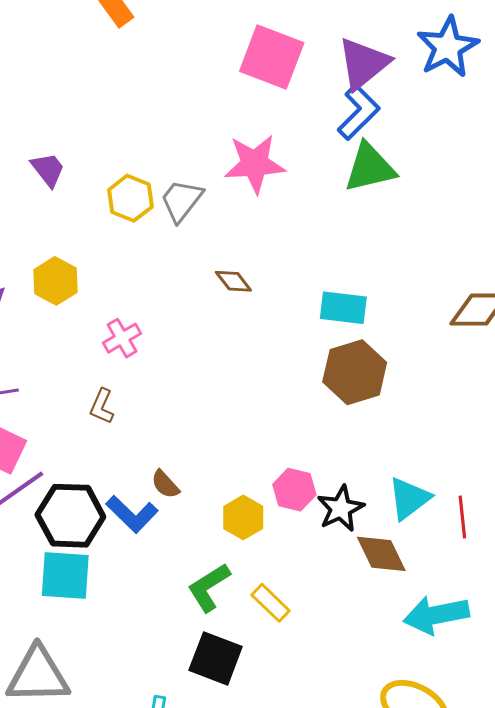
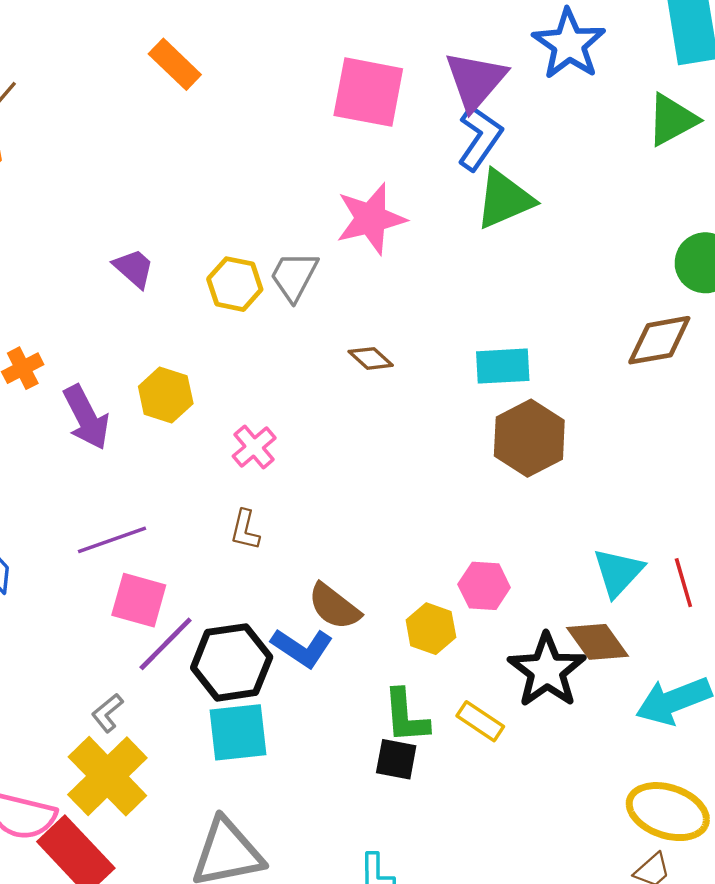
brown semicircle: (165, 484) -> (334, 607), size x1.5
black star: (341, 508) -> (547, 670), moved, size x1.4
green L-shape: (209, 587) -> (406, 716), turned -52
black square: (216, 658) -> (396, 759), moved, size x0.7

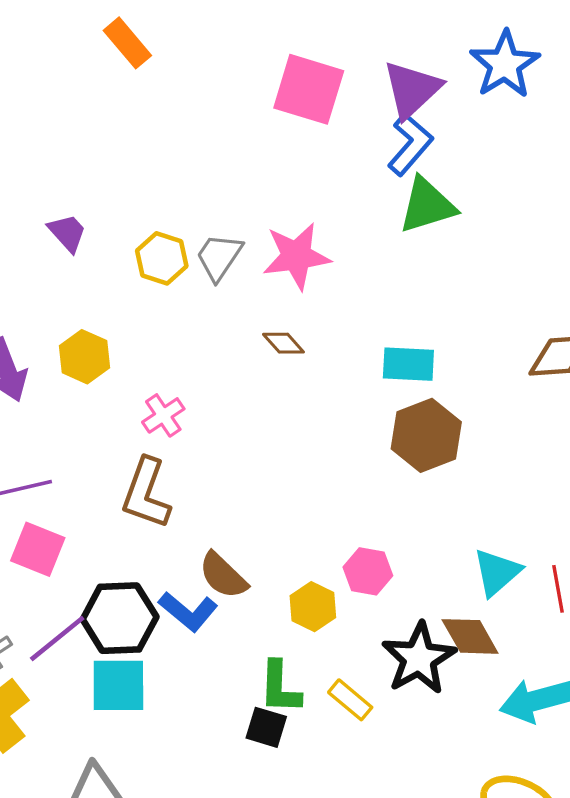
pink star: (371, 219) -> (296, 256), moved
brown L-shape: (245, 530) -> (146, 493), size x1.8
purple line: (166, 644) -> (57, 638), moved

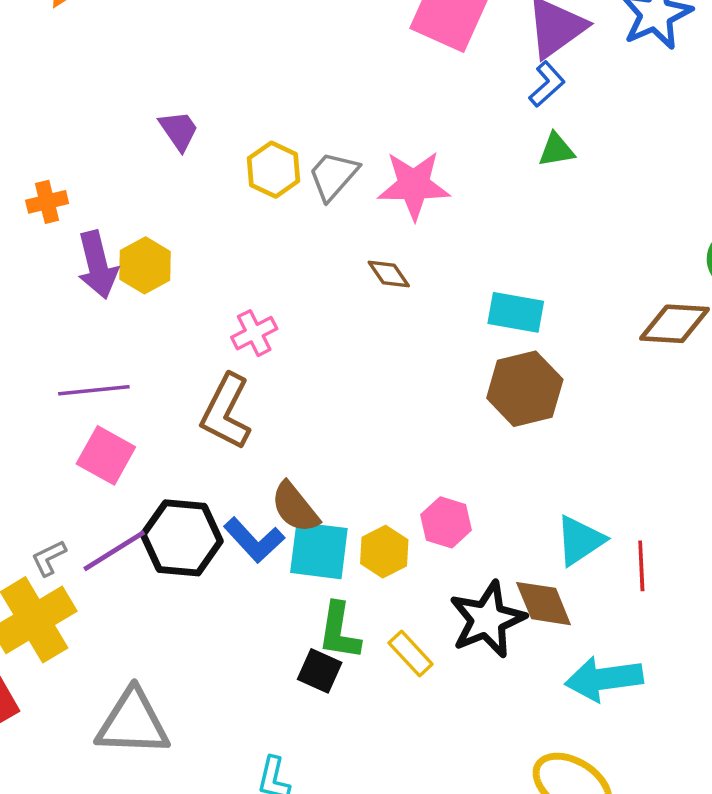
blue L-shape: (410, 144) -> (547, 84), size x0.7
green triangle: (427, 205) -> (556, 150), size x0.6
yellow hexagon: (84, 357) -> (145, 265), moved
cyan square: (118, 685) -> (319, 551), moved

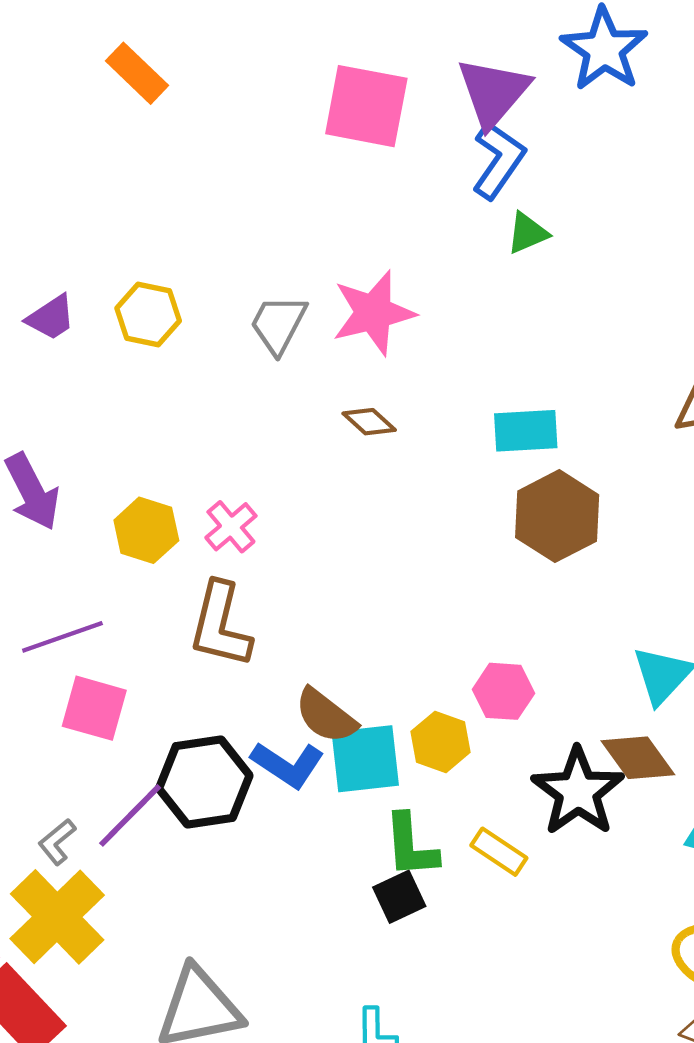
blue L-shape: (547, 84) -> (498, 160), size x1.4
purple trapezoid: (179, 130) -> (51, 318), moved, turned 105
yellow hexagon: (274, 170) -> (148, 314), moved
yellow hexagon: (145, 265) -> (146, 530), moved
black square: (320, 671) -> (399, 897), turned -36

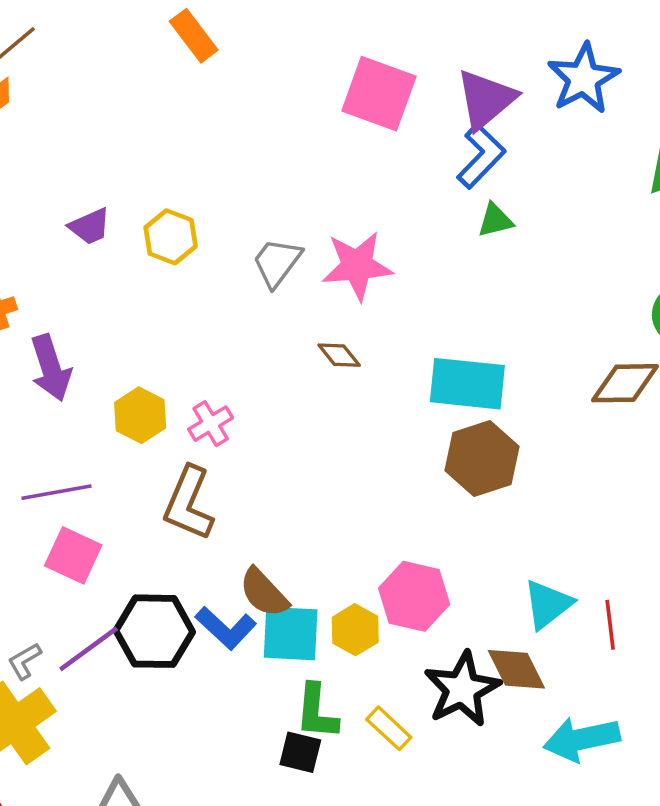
cyan rectangle: (526, 431) -> (467, 384), size x1.4
pink hexagon: (504, 691) -> (414, 596), size x1.4
black square: (399, 897) -> (300, 752), turned 30

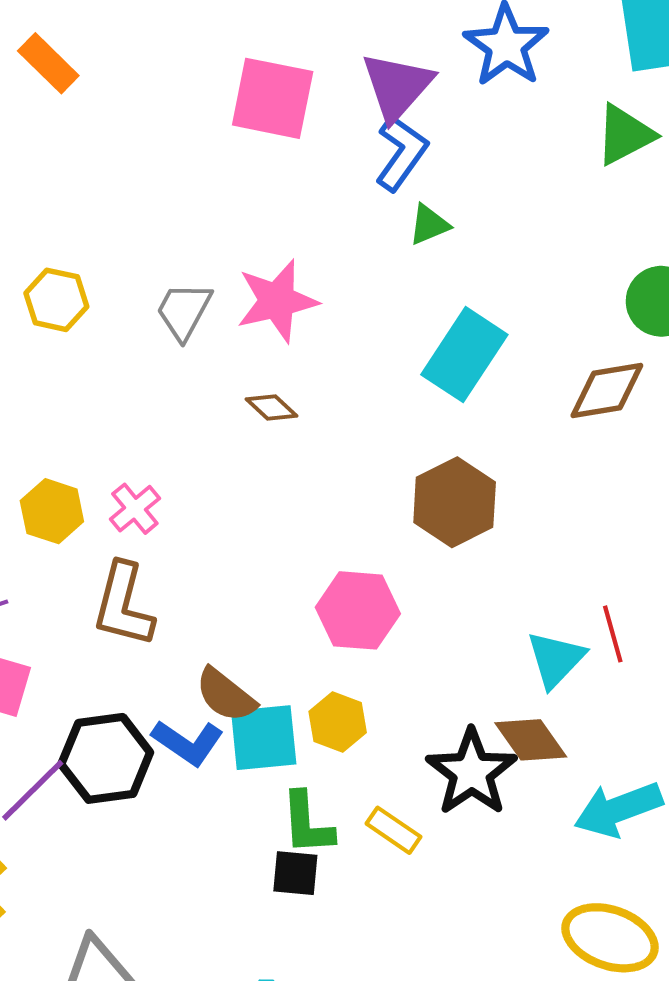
cyan rectangle: (467, 384) -> (464, 355), moved, turned -54
pink hexagon: (414, 596) -> (358, 610), moved
red line: (610, 625) -> (613, 634), moved

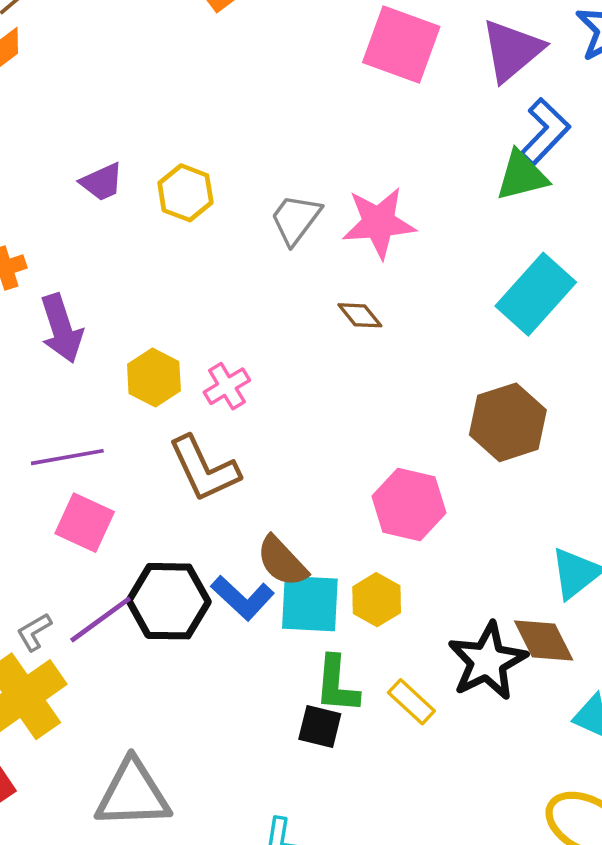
blue L-shape: (401, 153) -> (545, 132), moved
green triangle: (429, 225) -> (522, 176), size x1.4
brown L-shape: (123, 605) -> (204, 469), turned -48

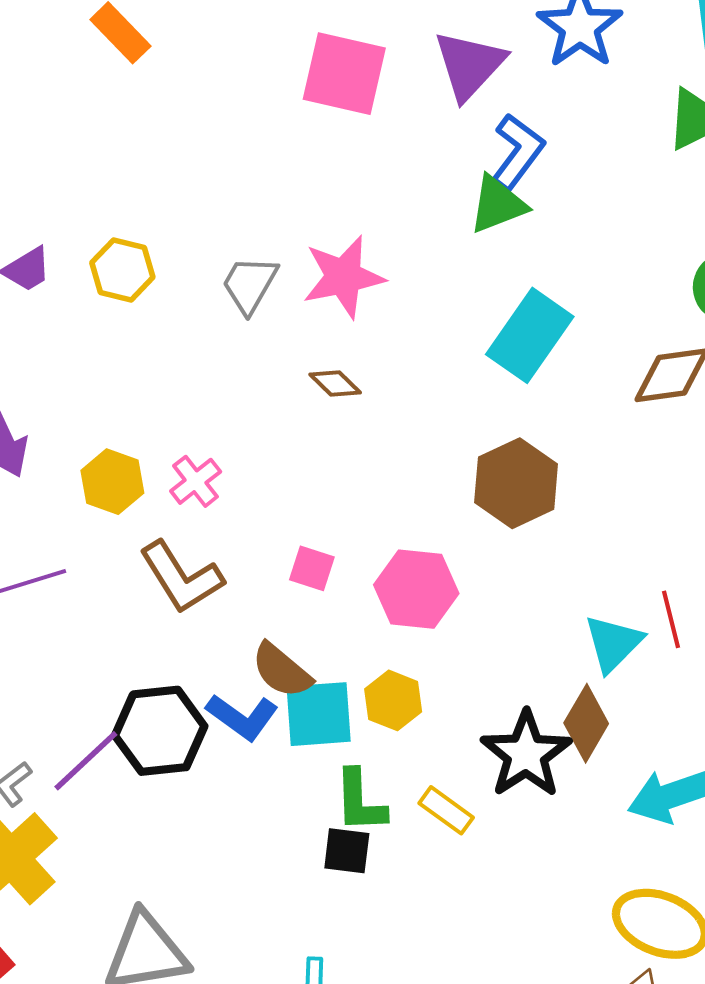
pink square: (85, 523) -> (312, 568), moved, size x0.7
brown diamond: (544, 641) -> (586, 723), turned 64

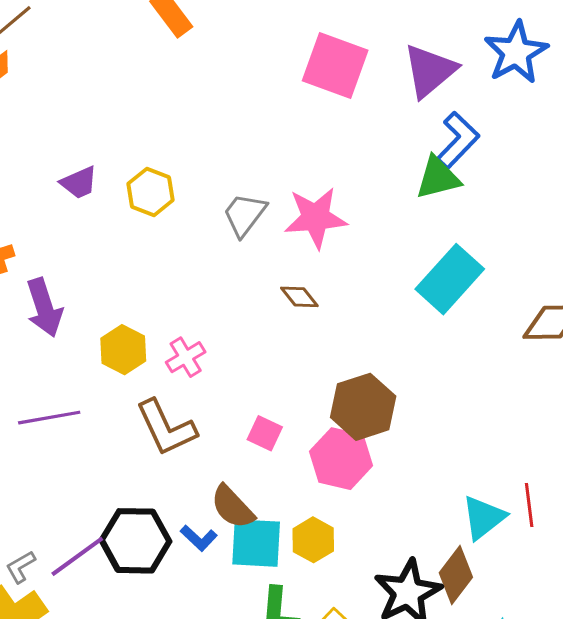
brown hexagon: (516, 483) -> (363, 407), moved
blue L-shape: (242, 717) -> (199, 538), size x0.7

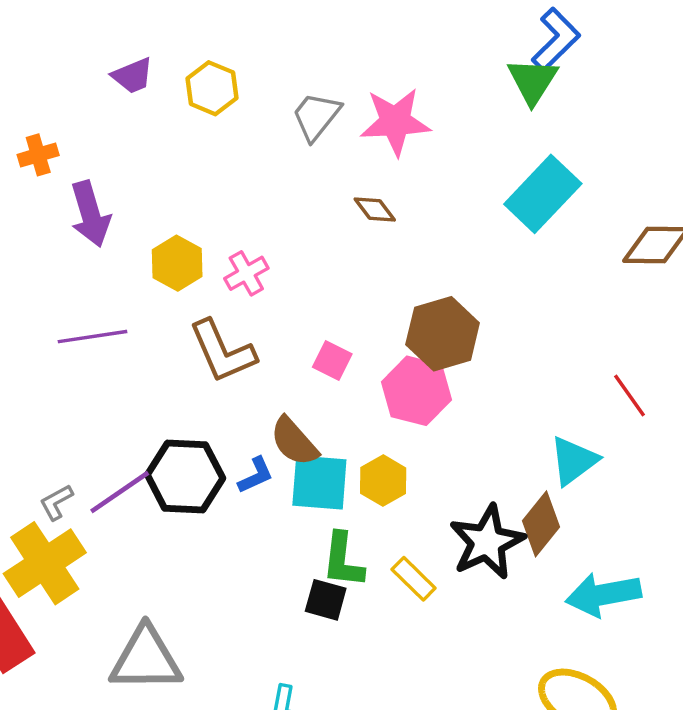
green triangle: (438, 178) -> (533, 81), turned -45
red line: (529, 505) -> (630, 395), moved, turned -30
blue L-shape: (199, 538) -> (256, 475), turned -69

